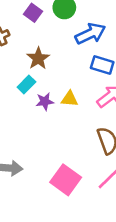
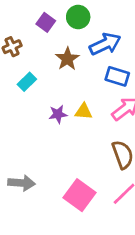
brown star: (38, 58) -> (67, 59), moved
cyan rectangle: (26, 85) -> (27, 82), moved

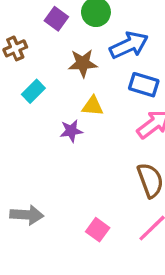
brown star: (67, 59) -> (83, 63), turned 30
yellow triangle: (84, 111) -> (93, 106), moved
pink square: (79, 195) -> (98, 230), size x0.6

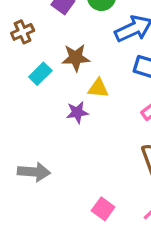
brown star: (83, 63) -> (76, 58), moved
gray arrow: (27, 215) -> (34, 172), moved

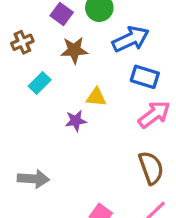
brown star: (76, 58) -> (74, 50), moved

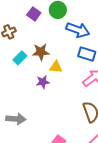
blue arrow: (131, 39) -> (78, 30), turned 45
brown star: (74, 50) -> (41, 52), moved

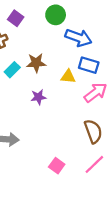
purple square: (34, 14) -> (16, 18), moved
yellow triangle: (56, 67) -> (68, 77), moved

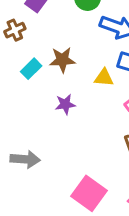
pink square: (57, 166) -> (89, 193), size x1.6

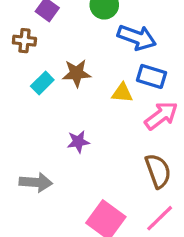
brown cross: (15, 30) -> (24, 41), turned 30
purple star: (65, 104) -> (78, 142), moved

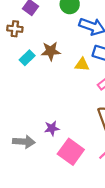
purple star: (78, 142) -> (52, 128), moved
gray arrow: (36, 182) -> (24, 142), moved

